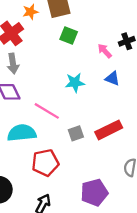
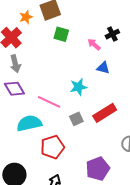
cyan star: (75, 83) -> (79, 87), moved

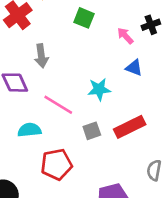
gray arrow: (15, 64) -> (41, 56), moved
cyan semicircle: (29, 123) -> (29, 130), size x0.7

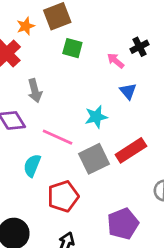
blue triangle: (134, 68) -> (128, 91), turned 36
cyan semicircle: (29, 130) -> (32, 166), turned -55
gray square: (92, 131) -> (94, 159), size x1.6

